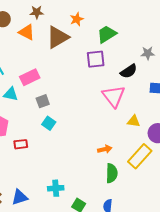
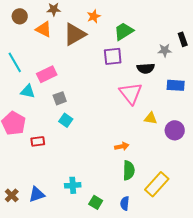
black semicircle: (129, 71) -> (146, 68), turned 30
yellow rectangle: (140, 156) -> (157, 184), moved

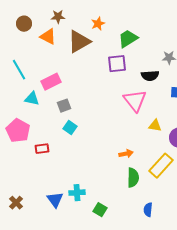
yellow rectangle: (157, 184) -> (161, 166), moved
blue triangle: (37, 194) -> (55, 200), moved, turned -48
blue semicircle: (125, 203) -> (148, 210), moved

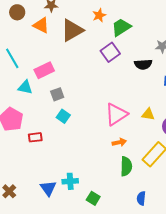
orange star: (98, 24) -> (99, 15), moved
purple square: (117, 64) -> (110, 52), turned -30
pink triangle: (135, 101) -> (116, 114), moved, turned 35

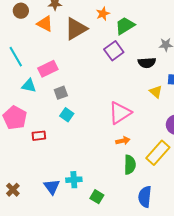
yellow triangle: (148, 114) -> (156, 92), moved, turned 32
blue semicircle: (141, 198) -> (145, 197), size x1.5

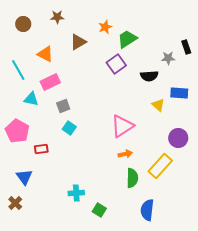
orange triangle: (45, 24) -> (45, 54), moved
brown triangle: (76, 29) -> (78, 42), size x0.7
blue triangle: (52, 187) -> (24, 177), moved

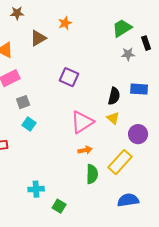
green trapezoid: (127, 39) -> (122, 28), moved
purple square: (116, 64) -> (69, 77), moved, turned -30
black semicircle: (149, 76) -> (114, 96), moved, turned -72
yellow triangle: (158, 105) -> (113, 118), moved
blue semicircle: (147, 210) -> (128, 200), moved, turned 75

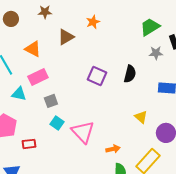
black semicircle: (114, 96) -> (130, 74), moved
pink triangle: (82, 122) -> (83, 132), moved, turned -40

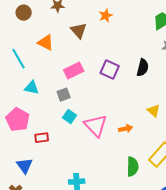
brown triangle: (66, 37) -> (79, 31), turned -42
pink rectangle: (38, 77) -> (74, 71), moved
orange arrow: (113, 149) -> (126, 129), moved

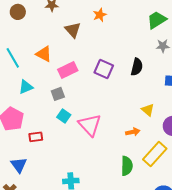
orange triangle: (46, 43) -> (44, 54), moved
cyan triangle: (32, 88) -> (26, 87), turned -35
orange arrow: (126, 129) -> (133, 132), moved

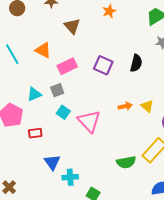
orange star: (100, 15) -> (109, 11), moved
cyan triangle: (26, 87) -> (34, 94), moved
orange arrow: (133, 132) -> (125, 106), moved
blue triangle: (19, 165) -> (52, 162), moved
green semicircle: (127, 166) -> (126, 162), turned 78

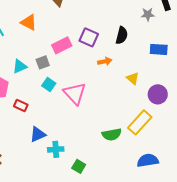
pink rectangle: (67, 66) -> (62, 45), moved
orange arrow: (125, 106) -> (105, 61), moved
red rectangle: (35, 133) -> (21, 105), turned 32
blue triangle: (52, 162) -> (38, 134), turned 42

